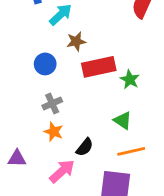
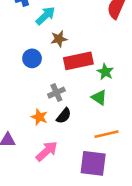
gray cross: (52, 103) -> (56, 93), moved
green triangle: (123, 120) -> (99, 97), moved
black semicircle: (85, 147) -> (64, 116), moved

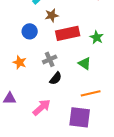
green star: (105, 72) -> (97, 37), moved
orange star: (39, 117) -> (20, 62), moved

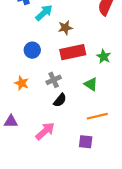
brown star: (52, 15) -> (65, 28), moved
purple square: (80, 117) -> (86, 142), size x0.6

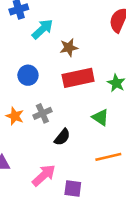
gray cross: (54, 80) -> (42, 113), moved
purple square: (86, 142) -> (73, 188), moved

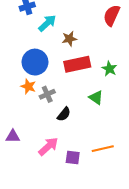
blue circle: (28, 75) -> (35, 62), size x1.5
orange star: (15, 116) -> (28, 86), moved
orange line: (108, 157) -> (103, 149), moved

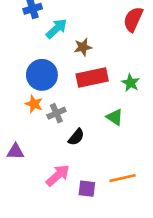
purple triangle: (13, 136) -> (15, 152), moved

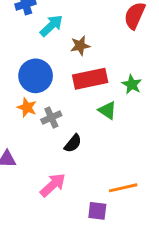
green triangle: (115, 117) -> (107, 110), moved
purple square: (87, 189) -> (97, 211), moved

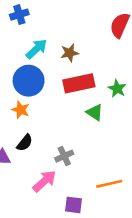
cyan arrow: (51, 26) -> (36, 49), moved
gray cross: (51, 117) -> (64, 156), moved
black semicircle: (73, 143) -> (25, 143), moved
purple square: (97, 211) -> (74, 205), moved

